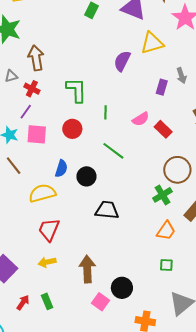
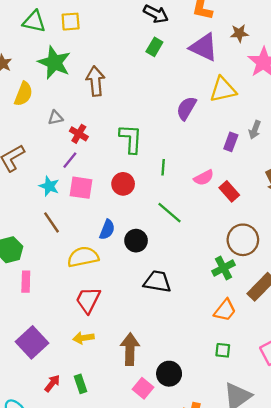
brown arrow: (36, 58) -> (95, 81), moved
gray arrow: (181, 76) -> (255, 130), turned 35

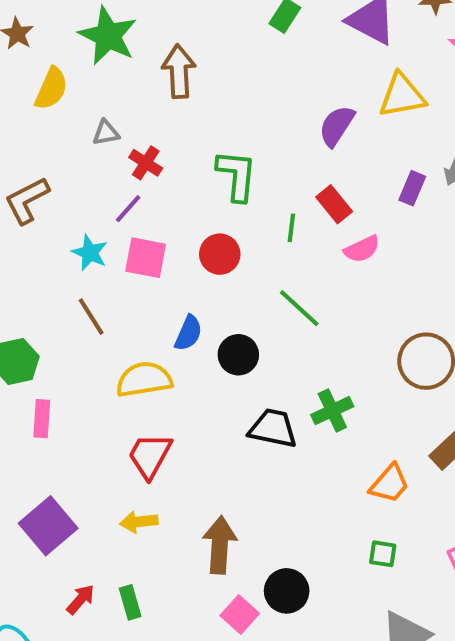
red rectangle: (229, 191) -> (334, 204), moved
green cross: (224, 268) -> (332, 411), moved

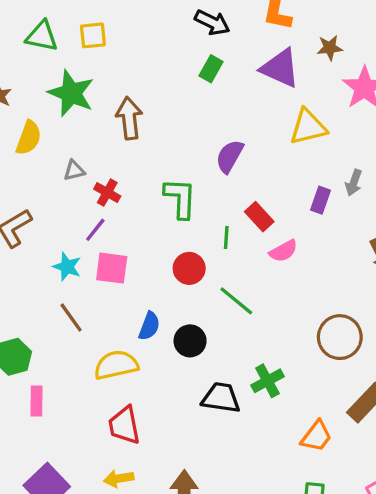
purple semicircle: (337, 126) -> (230, 156), moved
red circle: (220, 254) -> (189, 268), moved
red trapezoid: (150, 456) -> (124, 425), turned -36

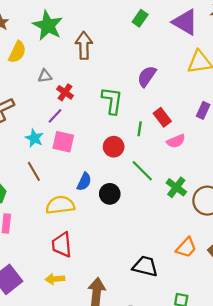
green cross: (267, 381) -> (176, 187), moved, turned -30
black trapezoid: (221, 398) -> (145, 266), moved
orange trapezoid: (316, 436) -> (186, 248), moved

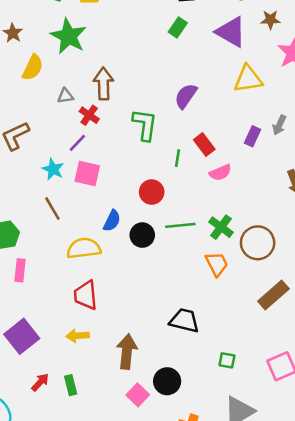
brown arrow: (84, 45) -> (103, 84), moved
red circle: (114, 147) -> (152, 192), moved
green line: (142, 171) -> (180, 225), moved, turned -50
orange trapezoid: (186, 248) -> (217, 264), moved, turned -70

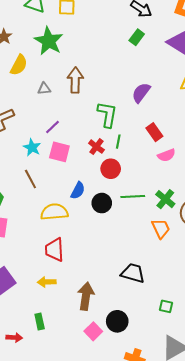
red cross: (89, 115) -> (96, 147), moved
green line: (177, 158) -> (118, 142), moved
red arrow: (40, 382) -> (14, 338), moved, turned 49

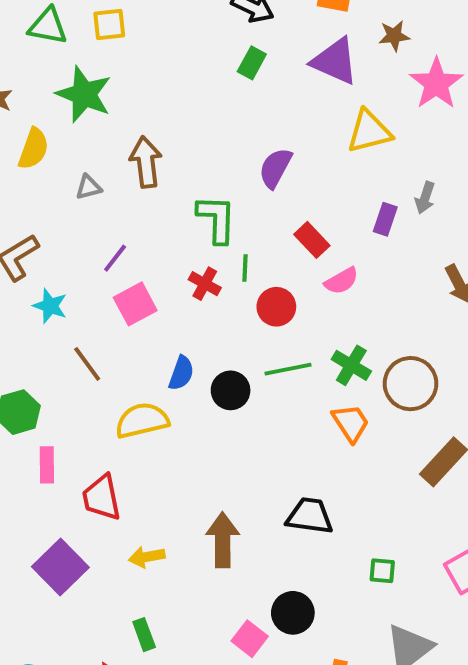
cyan star: (32, 147) -> (50, 306), moved
pink square: (59, 152) -> (135, 304), turned -35
red circle: (111, 169) -> (276, 307), moved
red trapezoid: (54, 250) -> (102, 498), moved
brown arrow: (86, 296) -> (223, 540), moved

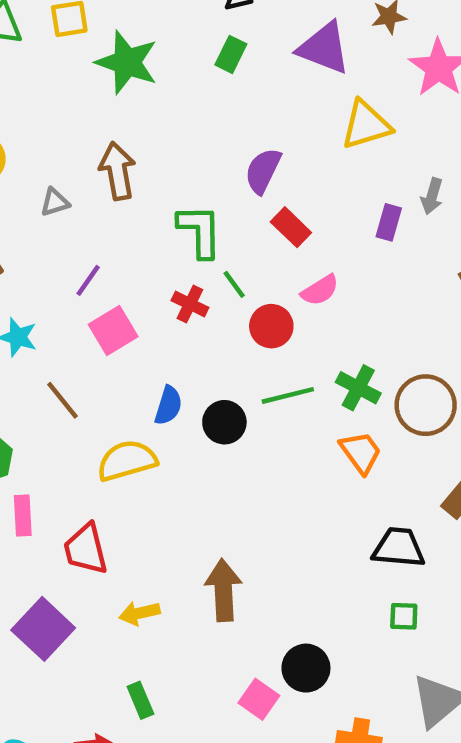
green star: (84, 94) -> (127, 62), moved
red rectangle: (312, 240) -> (291, 227), moved
green line: (245, 268) -> (234, 284), turned -36
pink semicircle: (341, 281) -> (320, 290), moved
black trapezoid: (310, 516) -> (399, 548), moved

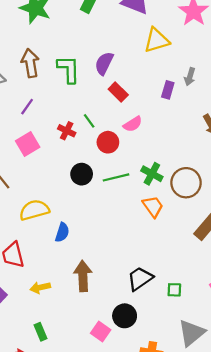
green L-shape: (200, 231) -> (69, 69), moved
purple line: (88, 280) -> (27, 107), moved
blue semicircle: (168, 405) -> (62, 232), moved
black circle: (224, 422) -> (82, 174), moved
black trapezoid: (399, 548) -> (140, 279), moved, turned -40

